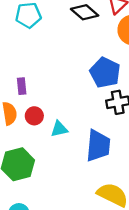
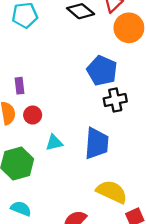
cyan triangle: (59, 129) -> (54, 143), moved

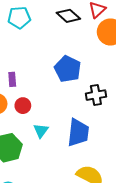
blue pentagon: (102, 71) -> (68, 69), moved
cyan triangle: (54, 143) -> (41, 131), turned -42

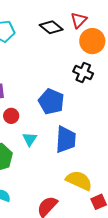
blue pentagon: (68, 69) -> (51, 101), moved
black cross: (96, 95) -> (83, 73), moved, turned 36

